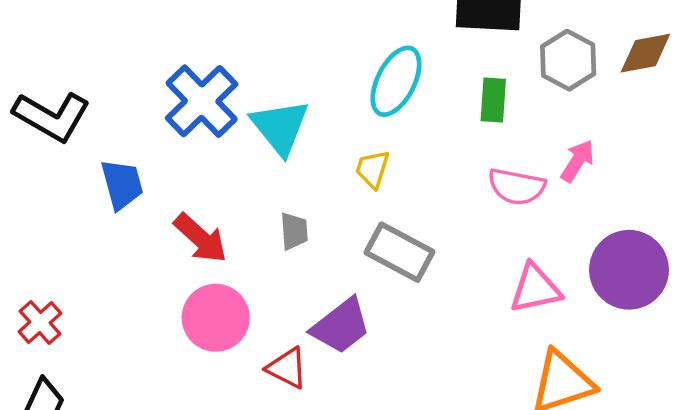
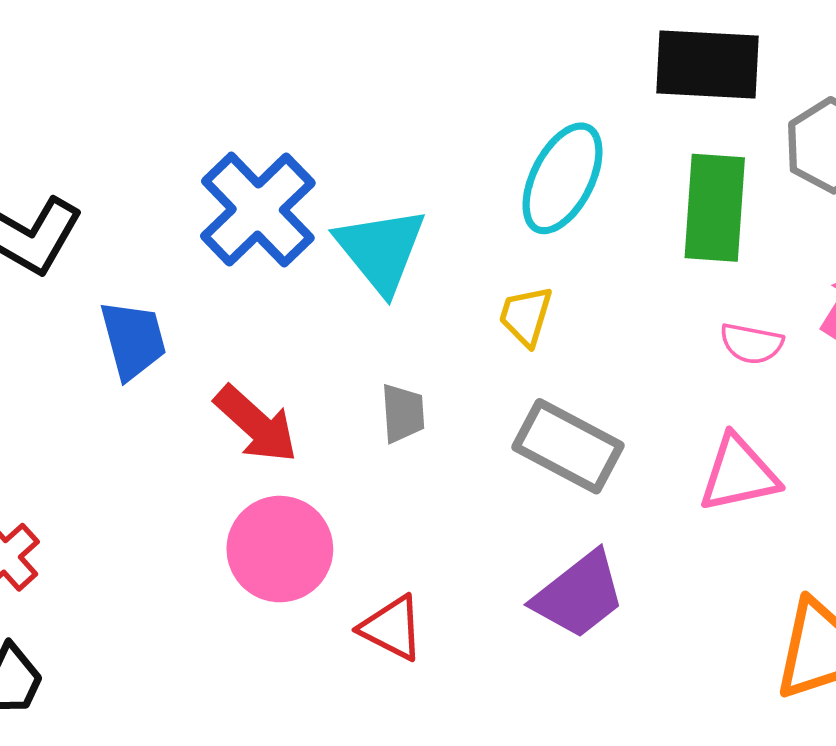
green rectangle: (493, 100) -> (715, 208), size x1.5
pink semicircle: (517, 187) -> (751, 344), size x0.7
pink triangle: (535, 288) -> (739, 474), moved
purple trapezoid: (341, 326) -> (579, 595), moved

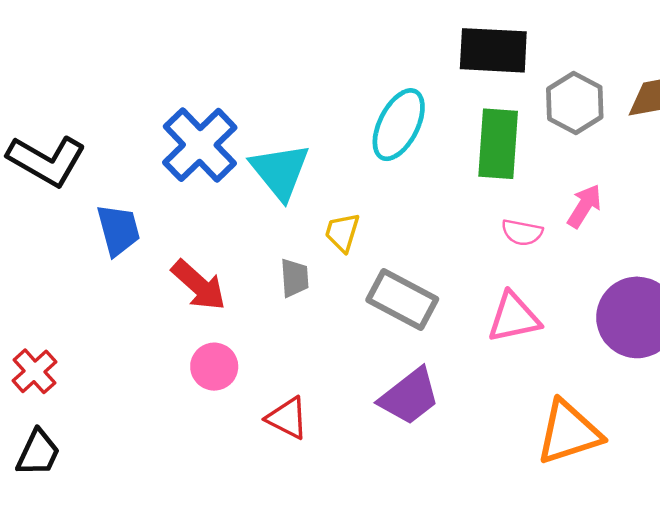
yellow trapezoid: (526, 316) -> (342, 232), moved
pink circle: (280, 549) -> (214, 367), size x0.7

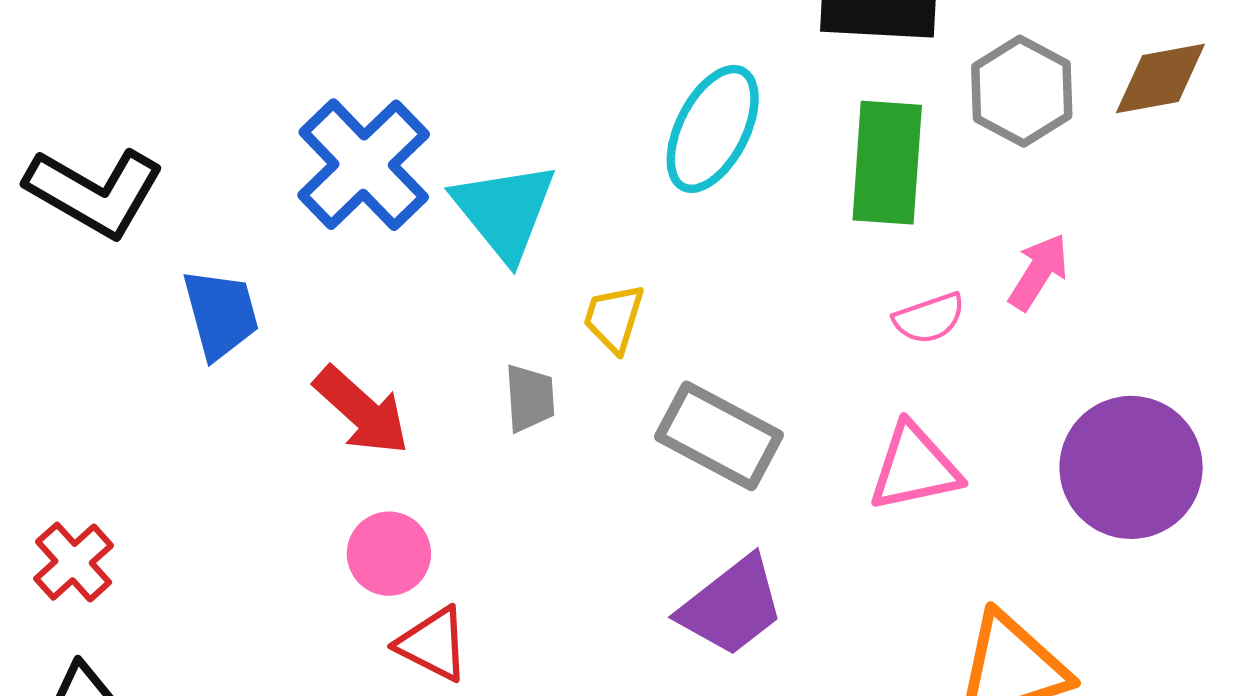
pink semicircle: (522, 232) -> (929, 318), turned -30
red triangle: (287, 418) -> (433, 644), moved

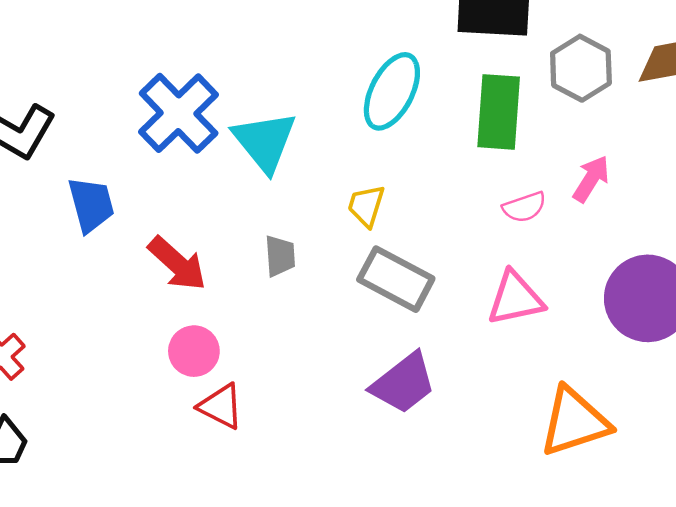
yellow trapezoid: (614, 318) -> (366, 206), moved

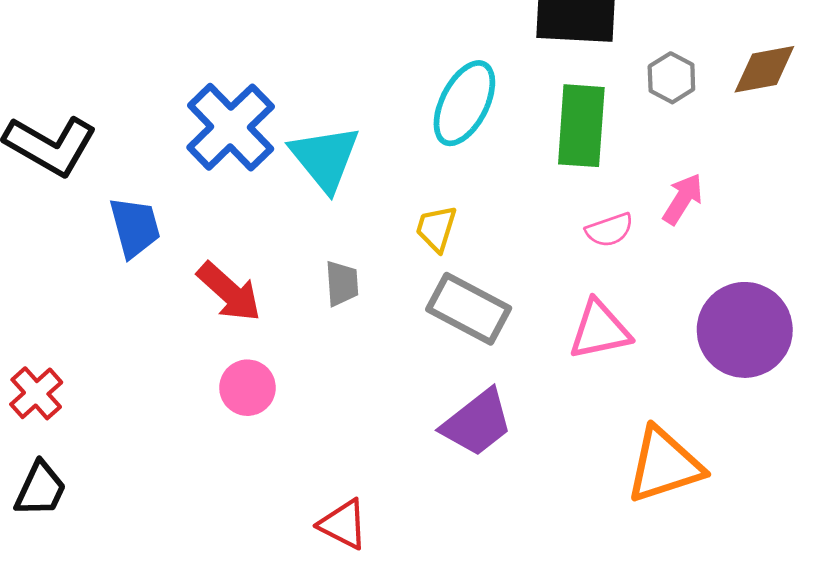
gray hexagon: (581, 68) -> (671, 78), size x0.7
red triangle: (221, 406) -> (343, 524), moved

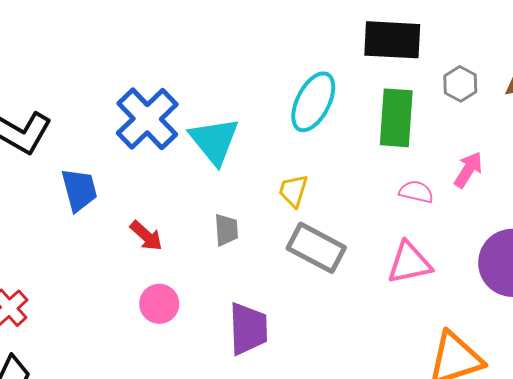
pink semicircle: (609, 230) -> (416, 192), turned -148
red arrow: (229, 292) -> (146, 236), size x0.7
purple trapezoid: (477, 423) -> (248, 329), moved, turned -54

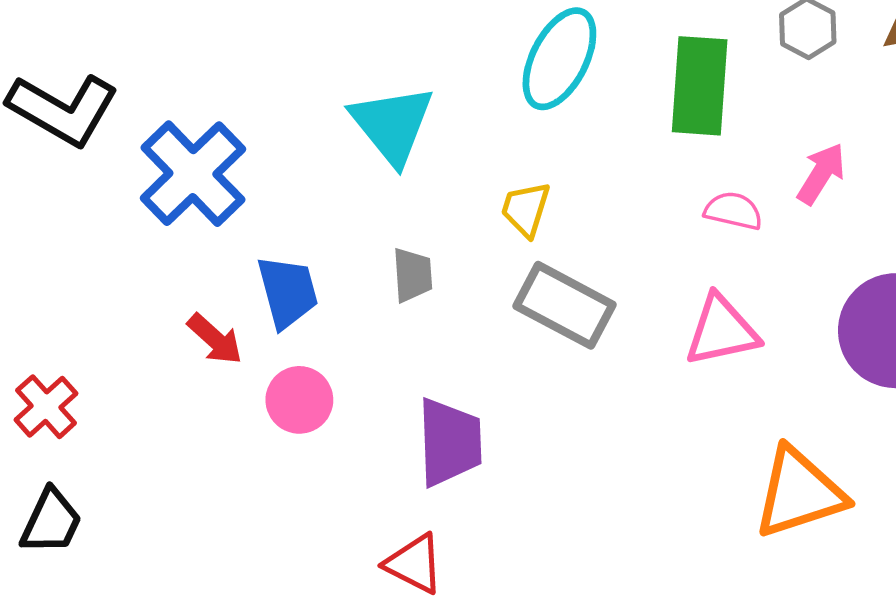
blue cross: (147, 119) -> (193, 174), moved
blue trapezoid: (79, 190) -> (288, 292), moved
red arrow: (146, 236) -> (215, 339), moved

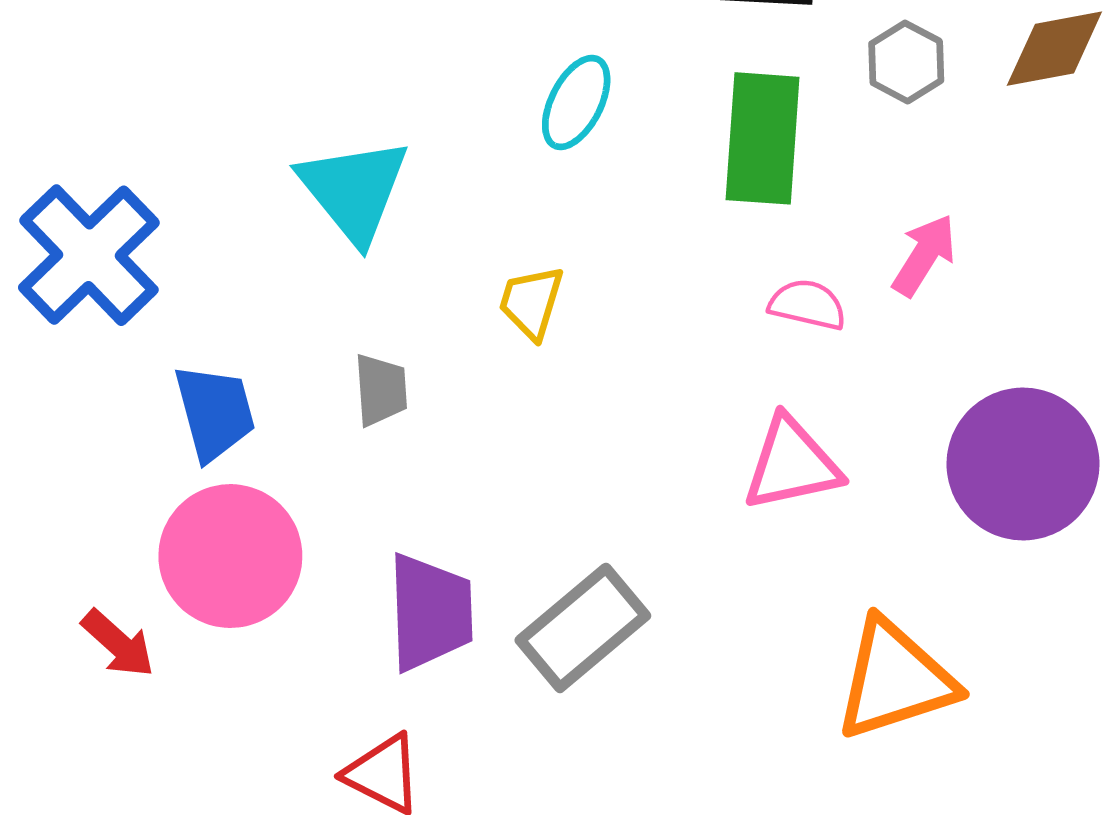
cyan ellipse: (559, 59) -> (576, 102), size x0.7
gray rectangle: (565, 305) -> (583, 628), moved, turned -68
red arrow: (215, 339) -> (118, 644), moved
pink circle: (299, 400) -> (230, 556), size x1.6

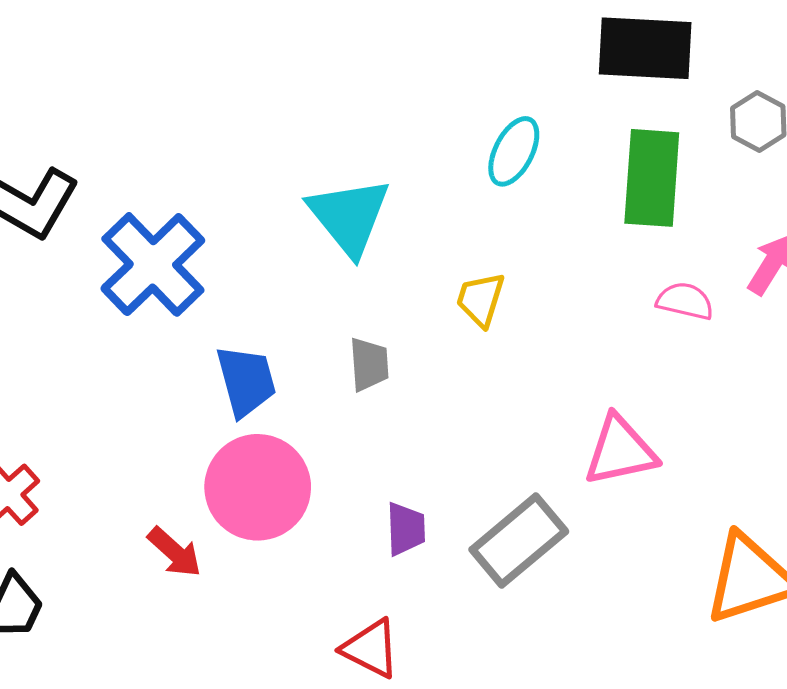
pink triangle: (792, 464) -> (620, 451), moved
purple trapezoid: (430, 612) -> (406, 529), size x0.6

